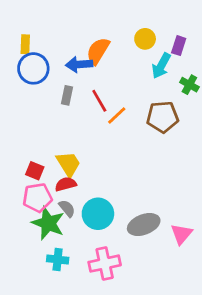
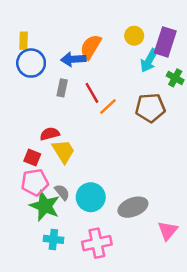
purple rectangle: (179, 46) -> (165, 42), size x1.6
red semicircle: (66, 184) -> (50, 134), moved
pink triangle: (181, 234) -> (168, 231), moved

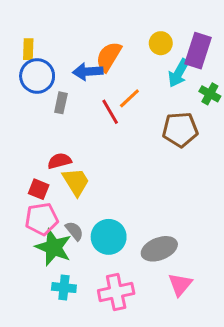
gray rectangle: (62, 88) -> (61, 103), moved
orange line: (108, 106) -> (129, 98), moved
pink triangle: (168, 231) -> (180, 285), moved

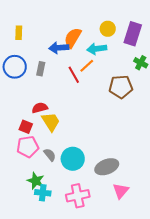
cyan arrow: (179, 73) -> (97, 49), moved, turned 54
blue circle: (37, 76) -> (15, 67), moved
green star: (53, 247) -> (36, 181), moved, size x0.7

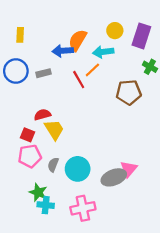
gray rectangle: (41, 69) -> (44, 73), turned 64
gray semicircle: (50, 155) -> (53, 165), turned -120
pink triangle: (121, 191) -> (129, 169), moved

